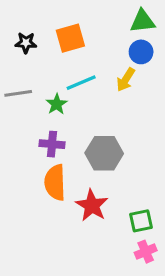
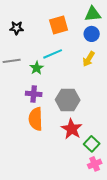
orange square: (70, 38) -> (59, 25), moved
yellow arrow: (126, 80) -> (89, 59), moved
red star: (92, 205) -> (72, 129), moved
green square: (141, 221) -> (92, 144), turned -35

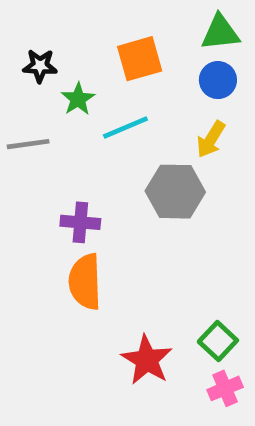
green star: (37, 68) -> (78, 99), moved
gray hexagon: (68, 100) -> (175, 192), moved
red star: (72, 129) -> (147, 360), moved

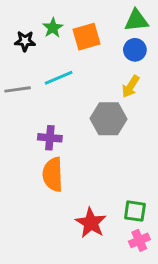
green star: (78, 99) -> (53, 28), moved
cyan line: (125, 127) -> (59, 78), moved
green square: (218, 341) -> (135, 211), turned -35

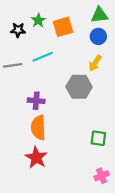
green square: (135, 211) -> (98, 138), moved
red star: (91, 223) -> (36, 158), moved

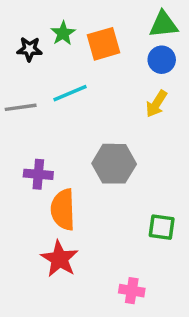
gray hexagon: (79, 87) -> (114, 164), moved
purple cross: (36, 101) -> (38, 174), moved
pink cross: (102, 176) -> (132, 291), moved, turned 32

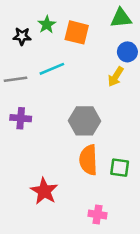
orange square: (104, 44) -> (77, 32), turned 30
blue circle: (162, 60) -> (127, 52), moved
purple cross: (38, 174) -> (21, 118), moved
orange semicircle: (63, 210) -> (88, 160), moved

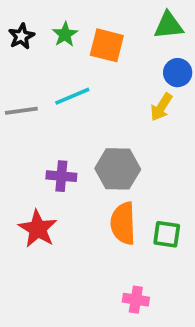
black star: (22, 36) -> (21, 36), moved, turned -30
purple cross: (21, 118) -> (61, 176), moved
red star: (44, 191) -> (38, 229), moved

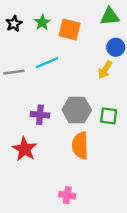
green square: (167, 234) -> (109, 116), moved
pink cross: (136, 300) -> (67, 195), moved

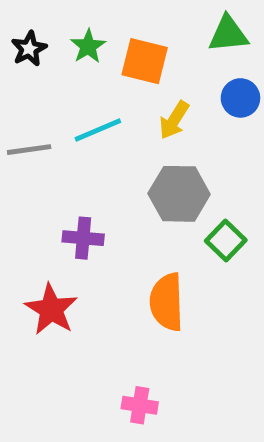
yellow arrow: (105, 70) -> (174, 120), moved
gray hexagon: (77, 110) -> (179, 194), moved
green square: (109, 116) -> (226, 241), turned 36

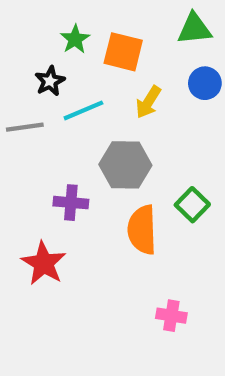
black star: (29, 49) -> (50, 81), moved
gray hexagon: (179, 194) -> (125, 165), moved
orange semicircle: (167, 302) -> (142, 230), moved
pink cross: (140, 405) -> (171, 316), moved

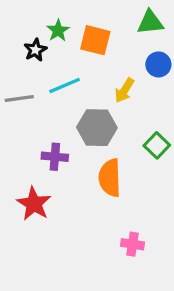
black star: (50, 81) -> (35, 50), moved
yellow arrow: (148, 102) -> (124, 90), moved
green square: (192, 205) -> (157, 145), moved

